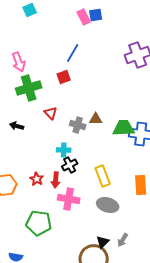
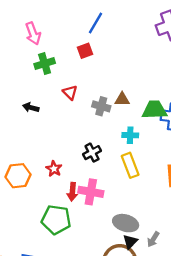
green cross: (29, 88) -> (45, 64), size x0.7
cyan cross: (64, 150) -> (130, 135), moved
red arrow: (56, 180) -> (72, 192), moved
gray ellipse: (108, 205) -> (126, 223), moved

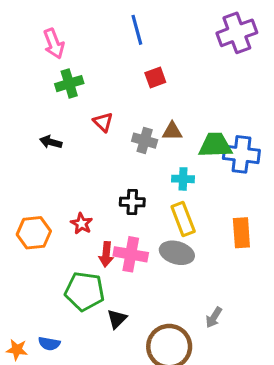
blue line: (95, 23) -> (137, 30), turned -45
red square: (85, 51) -> (155, 77), moved
black cross: (92, 153) -> (132, 202), turned 30
gray ellipse: (126, 223) -> (177, 253), moved
black triangle: (130, 242) -> (117, 319), moved

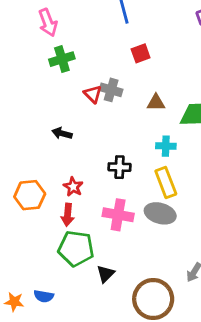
gray cross: (145, 141) -> (111, 90), moved
black arrow: (51, 142) -> (62, 133), moved
red arrow: (106, 254) -> (68, 215), moved

